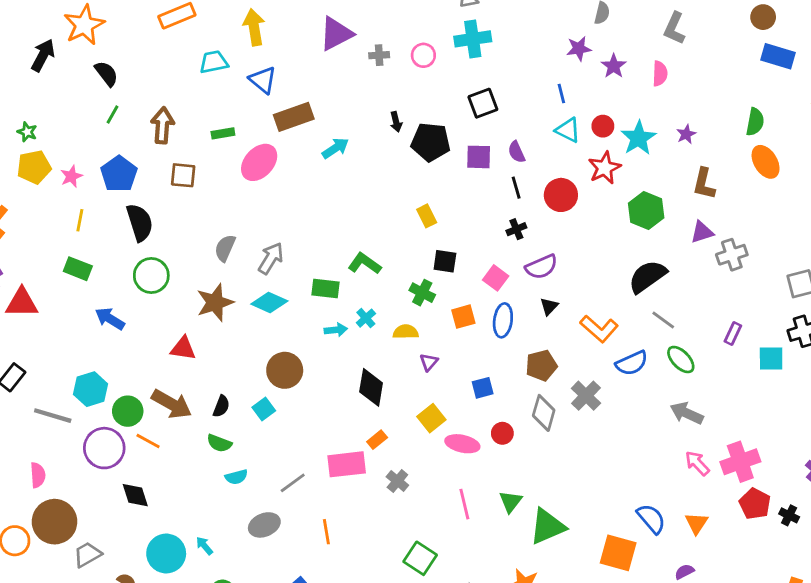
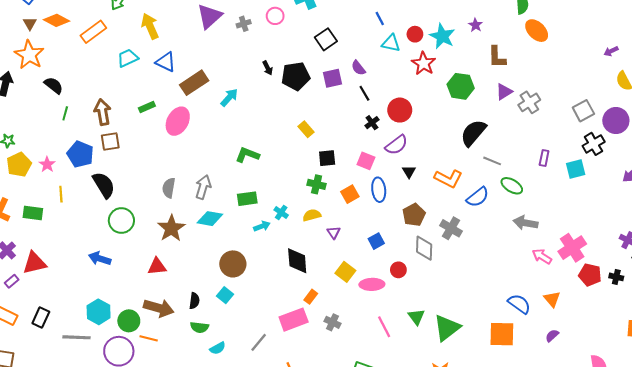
brown square: (183, 175) -> (110, 141), moved
red circle: (561, 195) -> (400, 110), moved
green L-shape: (365, 264) -> (247, 155), moved
green rectangle: (78, 269) -> (33, 213), moved

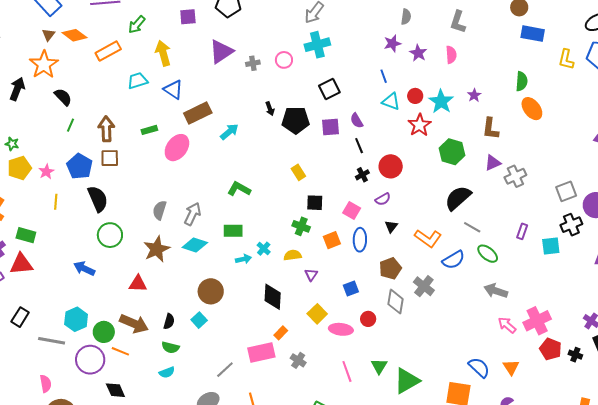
purple semicircle: (396, 145) -> (383, 199), size x0.7
green rectangle: (33, 213) -> (26, 235), moved
cyan semicircle: (218, 348) -> (167, 372), moved

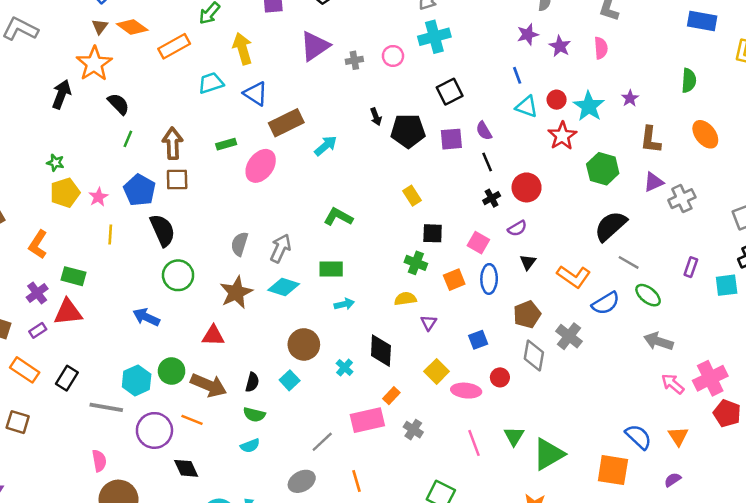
orange ellipse: (532, 109) -> (705, 134), moved
cyan cross: (264, 249) -> (345, 368), moved
green circle: (104, 332) -> (172, 371), moved

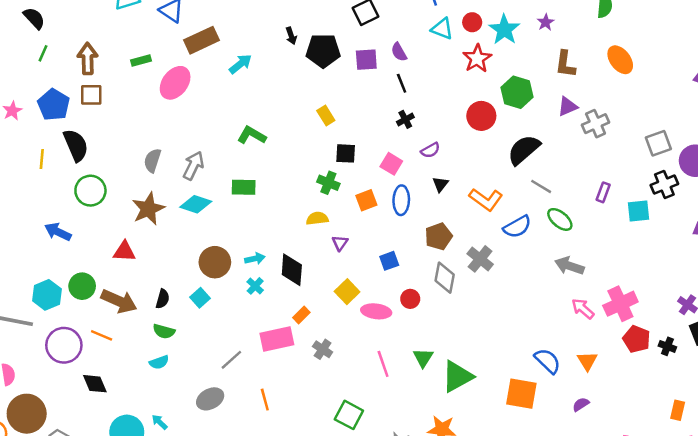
red circle: (527, 187) -> (481, 116), moved
yellow line: (110, 234) -> (42, 159), moved
cyan arrow: (344, 304) -> (255, 259), moved

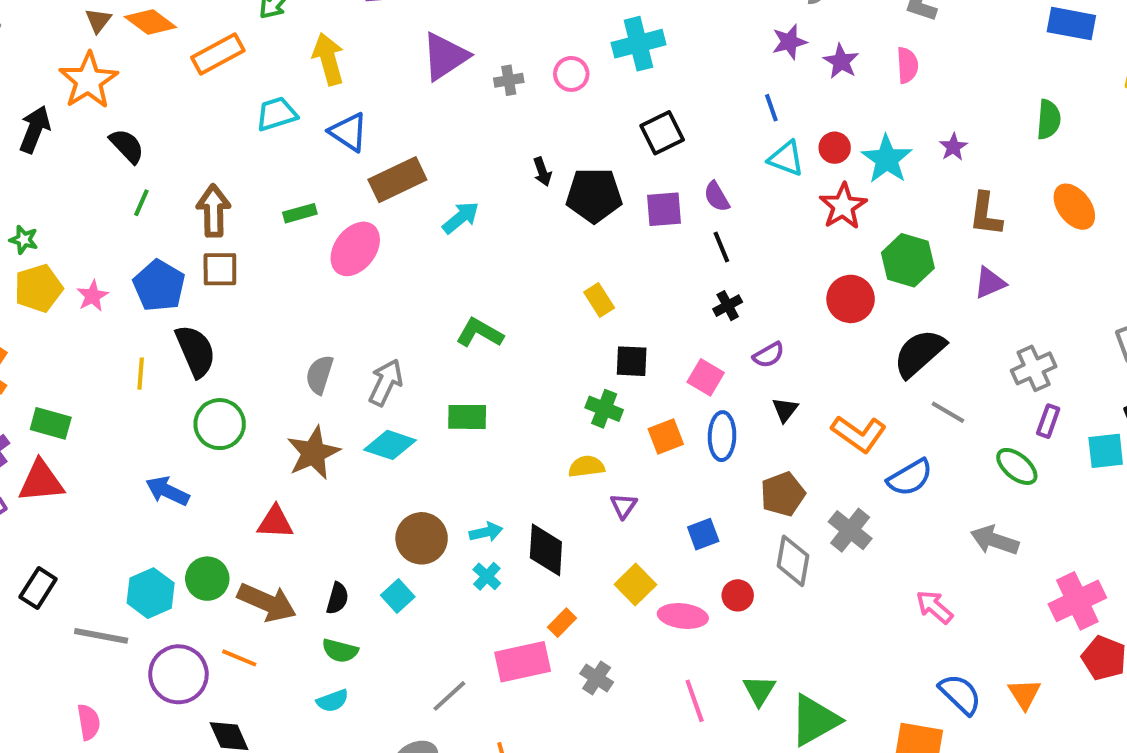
gray cross: (596, 124) -> (1034, 368), moved
green ellipse: (560, 219) -> (1017, 466), moved
pink arrow: (583, 309) -> (934, 607), moved

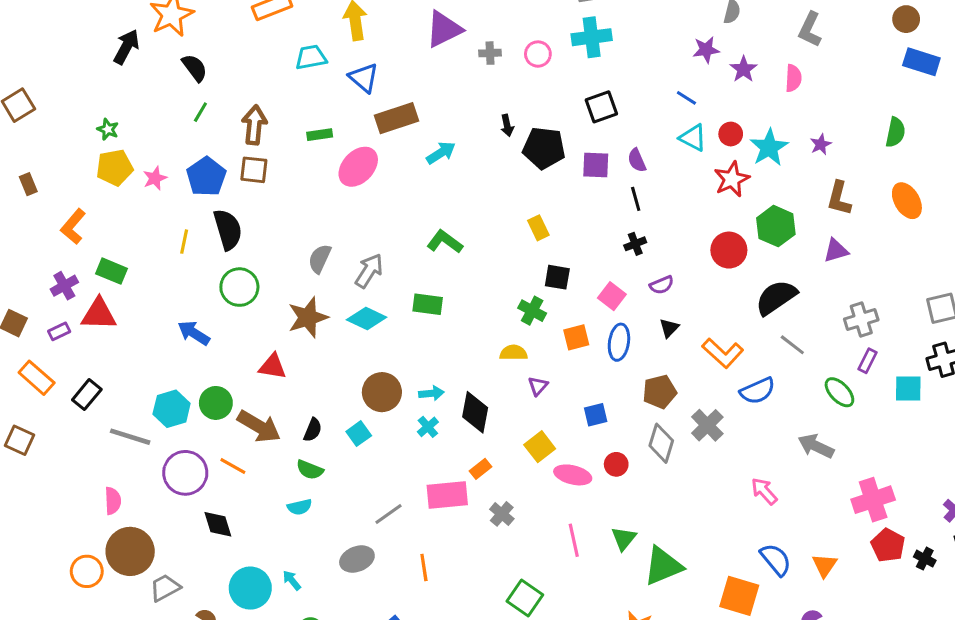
blue line: (771, 108) -> (686, 98), turned -45

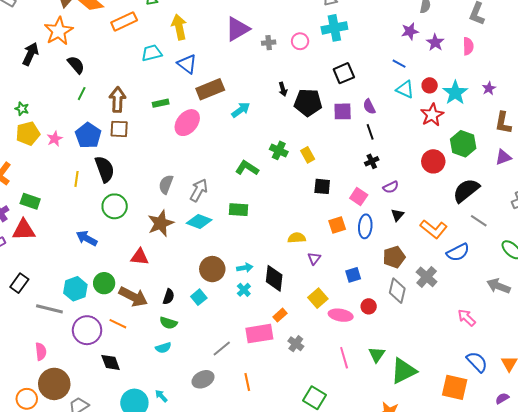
green cross: (532, 311) -> (279, 150), moved

